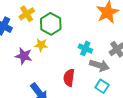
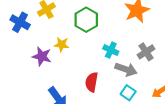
green hexagon: (51, 24) -> (86, 20), moved

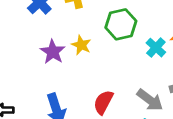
cyan cross: (111, 50) -> (156, 48), moved

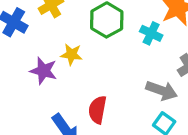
red semicircle: (103, 102) -> (97, 110), moved

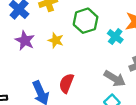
purple star: (43, 71) -> (25, 41), moved

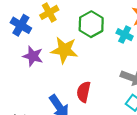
yellow star: (56, 40) -> (64, 50), size x1.6

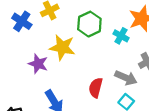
purple star: (33, 56) -> (38, 64), moved
red semicircle: (84, 92) -> (96, 88), moved

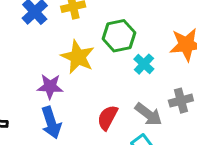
cyan cross: (121, 36) -> (144, 64), moved
purple star: (38, 64) -> (50, 86), moved, turned -30

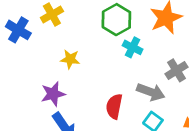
green hexagon: (119, 36) -> (116, 20), moved
yellow star: (78, 57) -> (70, 59), size x0.6

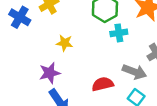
cyan cross: (133, 47) -> (119, 33), turned -35
red semicircle: (114, 106) -> (103, 84), turned 65

